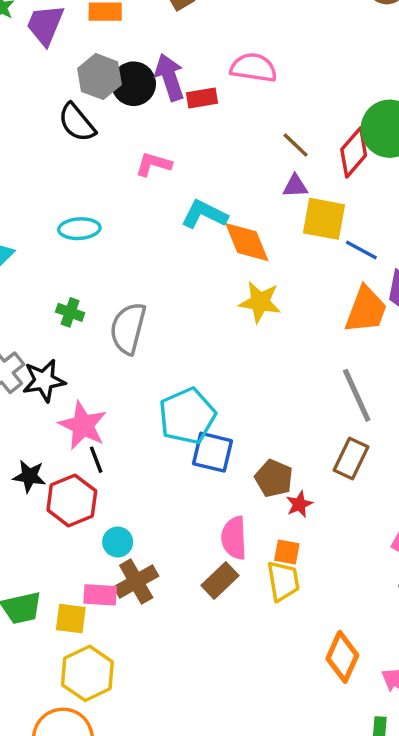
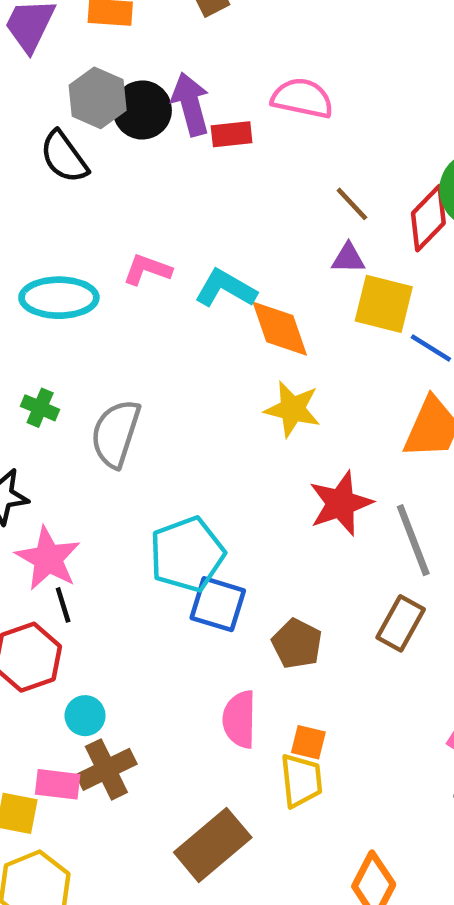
pink L-shape: (153, 164) -> (147, 270), moved
cyan ellipse: (79, 229) -> (59, 298), size x1.4
red star: (299, 504) -> (341, 503), moved, size x1.8
brown rectangle: (220, 581) -> (213, 845), moved, size x1.5

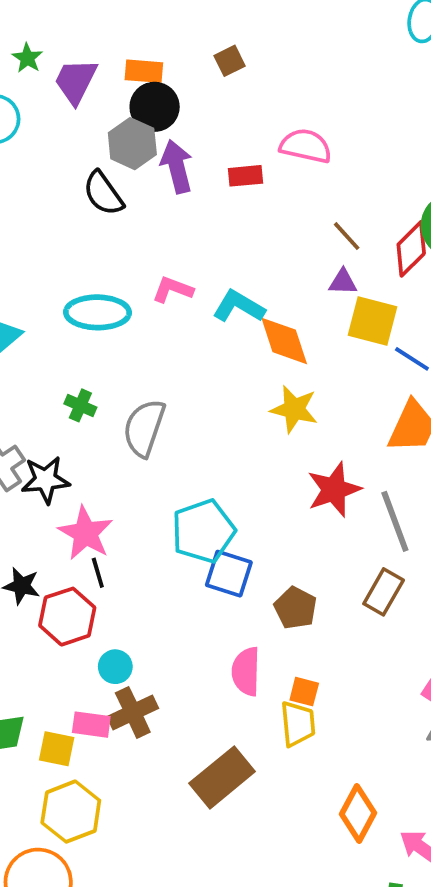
purple arrow: (190, 104) -> (177, 166), moved
black circle: (142, 110) -> (155, 107), moved

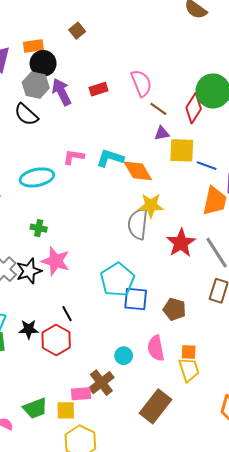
pink semicircle: (306, 146) -> (141, 83), moved, turned 68
gray semicircle: (144, 428) -> (138, 224), moved
pink star: (86, 533) -> (56, 261), moved
cyan circle: (115, 667) -> (124, 356), moved

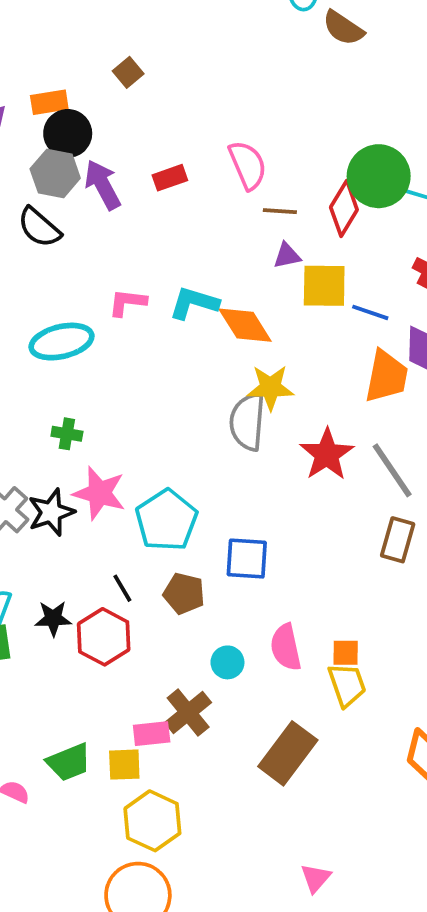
brown line: (158, 109) -> (280, 211), turned -30
cyan pentagon: (117, 280) -> (166, 520), moved
brown pentagon: (174, 309) -> (184, 593), moved

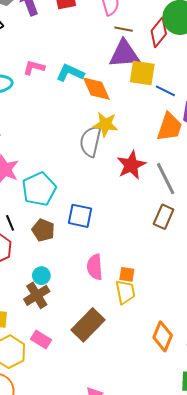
purple triangle: (287, 256) -> (124, 54), size x2.0
cyan circle: (227, 662) -> (41, 276), moved
pink rectangle: (152, 734) -> (41, 340), moved, turned 30

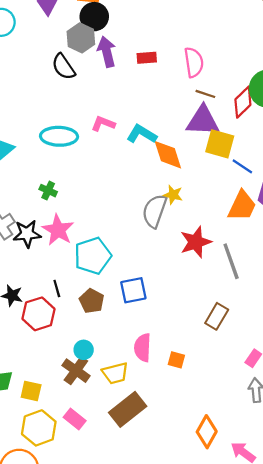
yellow star: (105, 124) -> (173, 195), size x0.7
blue square: (80, 216) -> (133, 290), turned -30
brown rectangle: (164, 217) -> (217, 316), moved
yellow trapezoid: (125, 292) -> (115, 373), moved, turned 80
brown cross: (37, 295) -> (76, 371), turned -30

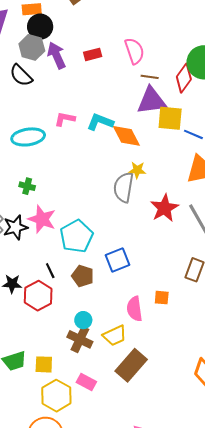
orange square: (176, 360) -> (162, 298), moved

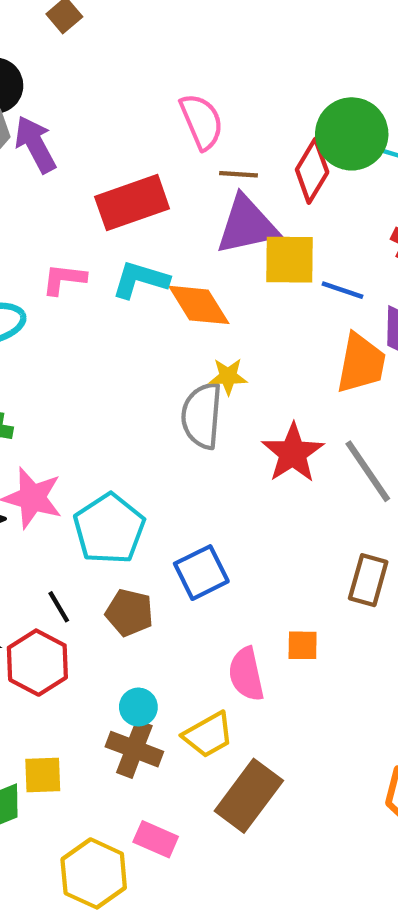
red rectangle: (93, 54) -> (132, 203), moved, size x1.8
yellow square: (44, 364) -> (43, 775), moved

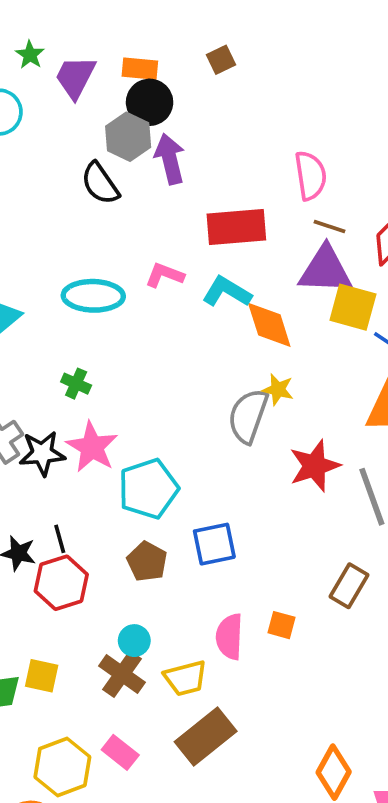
black line: (59, 607) -> (60, 539), moved

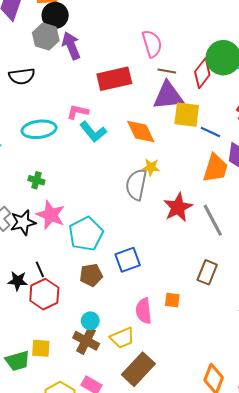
black semicircle: (100, 183) -> (22, 76), moved, turned -55
cyan L-shape: (227, 292) -> (93, 132), moved, turned -152
brown pentagon: (147, 562) -> (91, 275), turned -30

